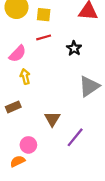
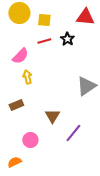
black star: (74, 48) -> (67, 39), moved
orange semicircle: (18, 161) -> (14, 162), moved

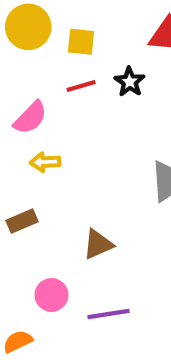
yellow arrow: (27, 77) -> (45, 162), turned -80
brown triangle: (52, 116) -> (98, 244), turned 35
purple line: (73, 133) -> (108, 314), moved, turned 42

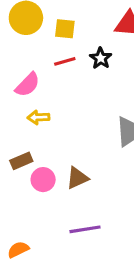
pink circle: (51, 295) -> (43, 180), moved

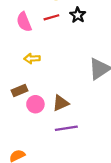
pink semicircle: (28, 85) -> (24, 22), moved, turned 114
purple line: (85, 229) -> (66, 128), moved

